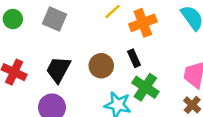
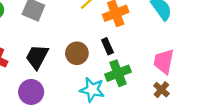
green cross: (145, 87) -> (118, 73), turned 35

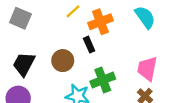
black rectangle: (107, 46) -> (89, 45), moved

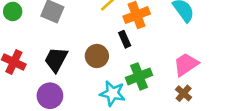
pink trapezoid: (147, 69) -> (186, 64), turned 45

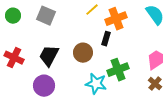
black rectangle: (125, 39) -> (106, 39), turned 40

